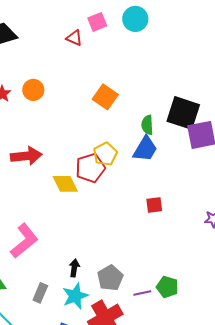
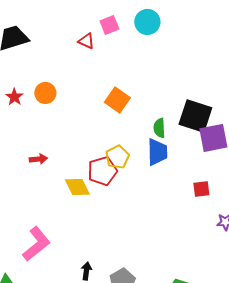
blue trapezoid: (145, 149) -> (157, 152), turned -32
red arrow: (26, 156) -> (38, 159), size x0.6
red square: (154, 205) -> (201, 189), moved

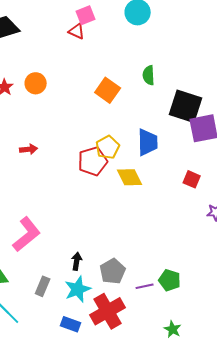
pink square: (109, 25) -> (86, 15), moved
green semicircle: (159, 128) -> (149, 75), moved
yellow diamond: (77, 187) -> (130, 177), moved
red square: (201, 189) -> (192, 179), turned 30

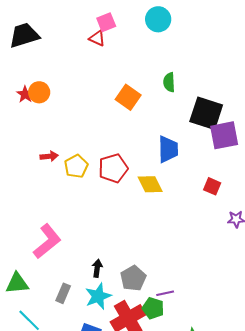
orange circle: (36, 83) -> (39, 92), moved
yellow pentagon: (108, 147) -> (76, 166), moved
green pentagon: (170, 280) -> (153, 308), moved

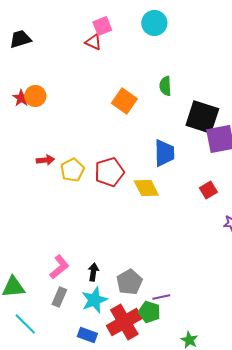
black trapezoid: (24, 35) -> (20, 39), size x0.7
red square: (212, 186) -> (208, 190), turned 36
pink L-shape: (47, 241) -> (59, 267), moved, size x0.7

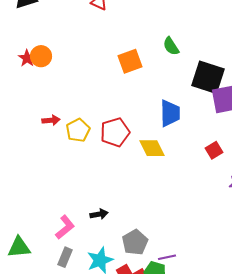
green semicircle: (165, 86) -> (171, 46), turned -30
orange square: (124, 101) -> (130, 61), turned 35
black arrow: (93, 272) -> (99, 214), moved, turned 72

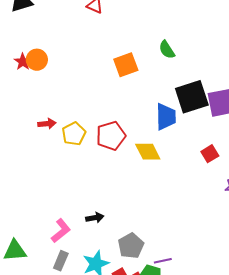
black square: (208, 77) -> (192, 97), moved, turned -36

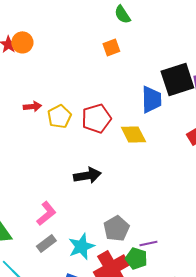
green semicircle: (167, 50) -> (122, 14), moved
orange square: (126, 65) -> (111, 47), size x0.7
black arrow: (95, 218) -> (87, 175), moved, size x1.5
gray rectangle: (61, 261) -> (46, 243), turned 30

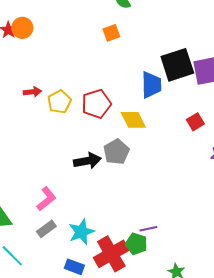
gray pentagon: (116, 228) -> (116, 152), moved

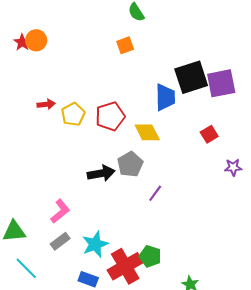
purple line: (148, 229) -> (155, 193), moved, turned -42

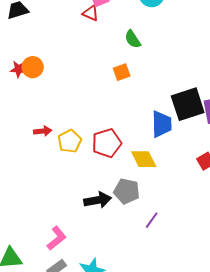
red star: (22, 42) -> (19, 69), turned -30
gray pentagon: (130, 164) -> (127, 191), turned -30

